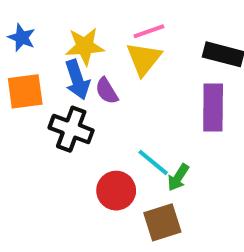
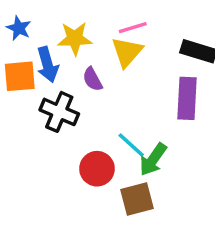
blue arrow: (77, 80) -> (48, 65), moved
green arrow: (178, 177) -> (153, 159), size x1.4

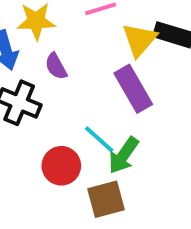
yellow triangle: (127, 52) -> (139, 40), moved
purple rectangle: (187, 98) -> (133, 89), moved, turned -33

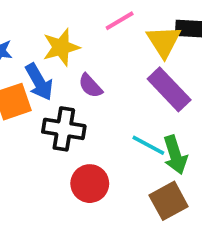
green arrow: (124, 155) -> (175, 155), turned -39
red circle: (61, 166) -> (90, 184), moved

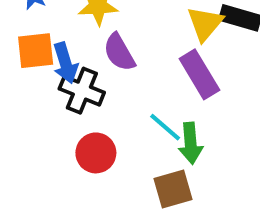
blue arrow: (39, 82) -> (65, 63), moved
purple semicircle: (90, 86) -> (119, 52), size x1.4

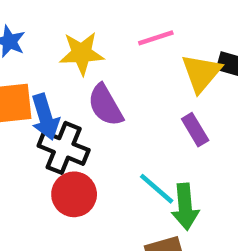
purple rectangle: (199, 74) -> (195, 130), size x0.6
red circle: (96, 153) -> (74, 194), moved

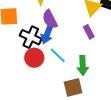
blue arrow: (45, 117) -> (47, 34), moved, turned 36
cyan line: (157, 189) -> (58, 55), moved

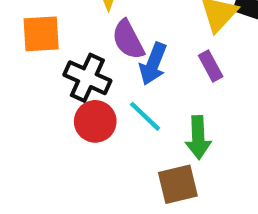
blue arrow: (47, 34) -> (153, 64), moved

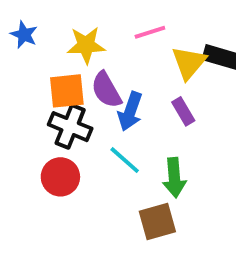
orange square: (41, 34) -> (67, 91), moved
red circle: (95, 121) -> (60, 177), moved

